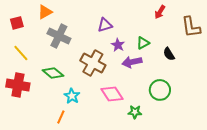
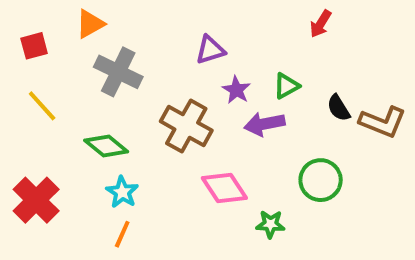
brown L-shape: (191, 27) -> (383, 122), moved, turned -60
red cross: (18, 85) -> (36, 200), moved, turned 35
cyan star: (72, 96) -> (122, 192), moved

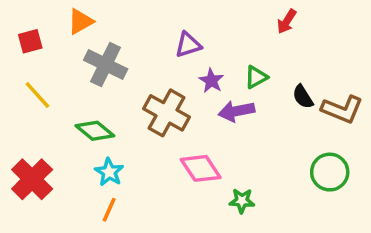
green circle: (321, 180) -> (330, 172), moved

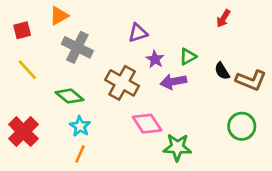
red arrow: (287, 21) -> (223, 18), moved
green star: (242, 201) -> (177, 147), size x1.5

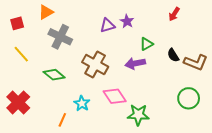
purple star: (155, 59) -> (127, 21), moved
cyan star: (80, 126) -> (82, 103), moved

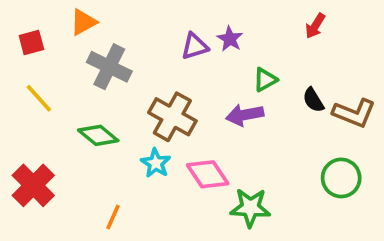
cyan star: (82, 103) -> (156, 163), moved

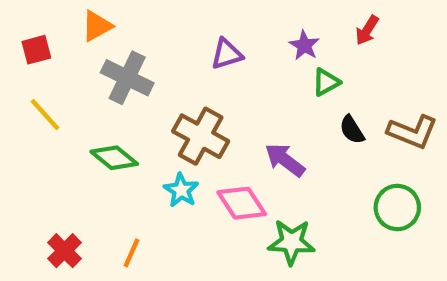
purple star: (230, 39) -> (304, 45), moved
green triangle: (265, 80) -> (326, 82), moved
black semicircle: (313, 100) -> (352, 130), moved
purple arrow: (245, 115) -> (285, 160), moved, turned 48
red cross: (33, 185) -> (64, 251), moved, size x0.7

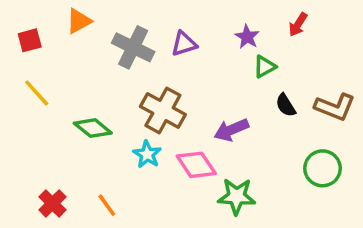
gray cross: (127, 78) -> (133, 47), moved
purple arrow: (285, 160) -> (231, 130), turned -60
orange line: (131, 253) -> (107, 205), turned -60

